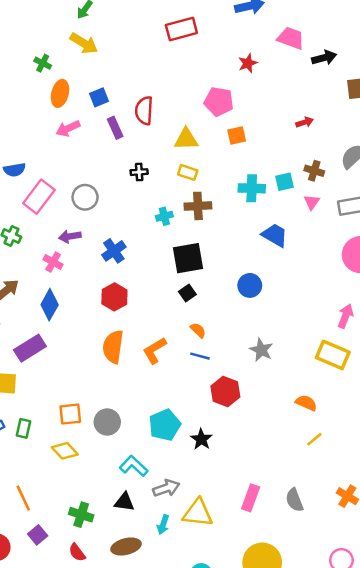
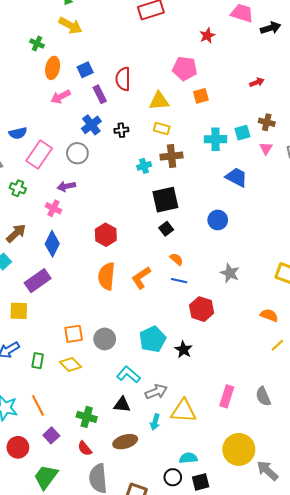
blue cross: (114, 251) -> (91, 125), moved
green rectangle: (23, 428) -> (38, 361), moved

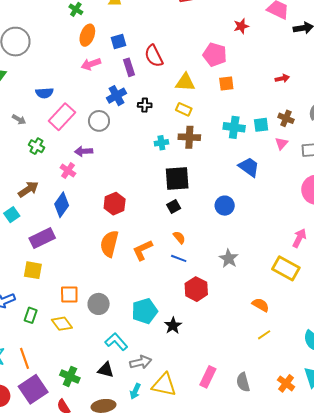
red semicircle: (123, 79) -> (154, 56), turned -35
yellow square: (19, 311) -> (33, 270), moved
purple square: (51, 435) -> (33, 389), size x1.8

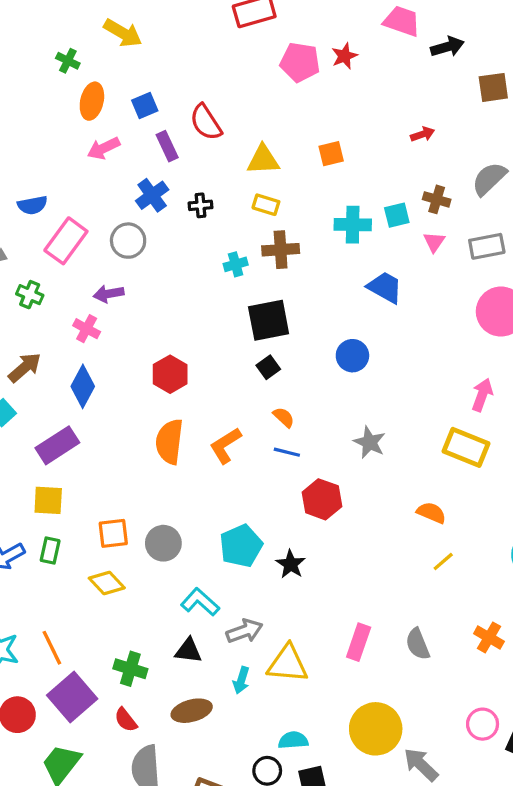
pink pentagon: (215, 55) -> (300, 62), moved
green rectangle: (31, 315) -> (50, 551), moved

